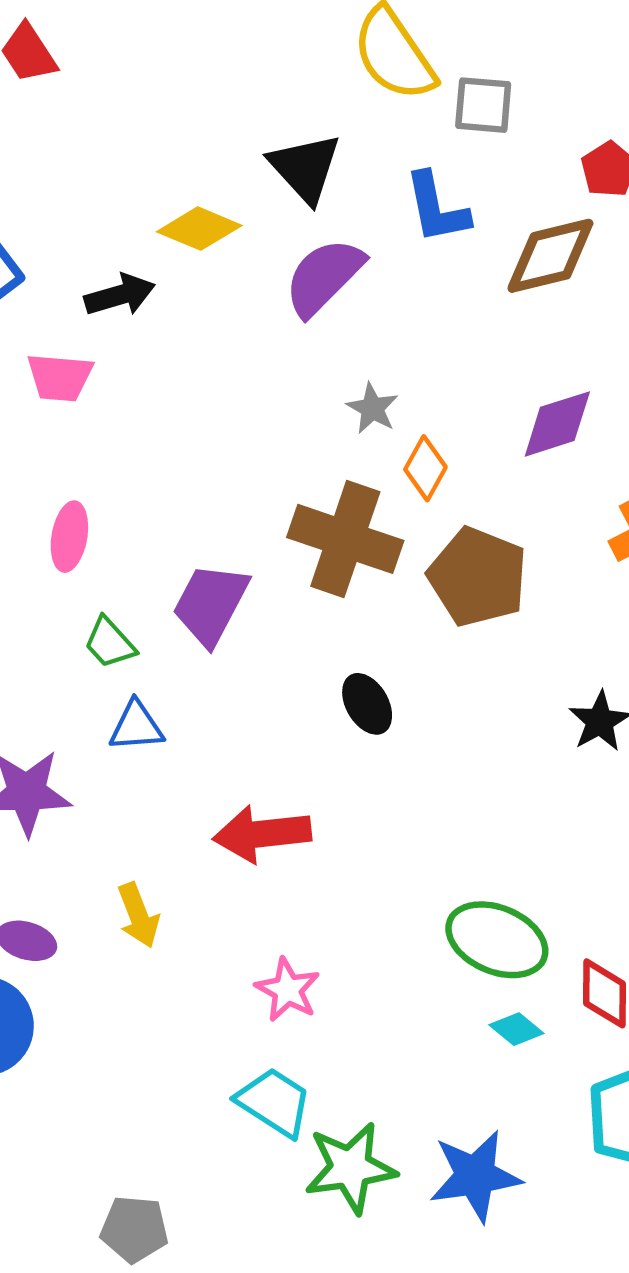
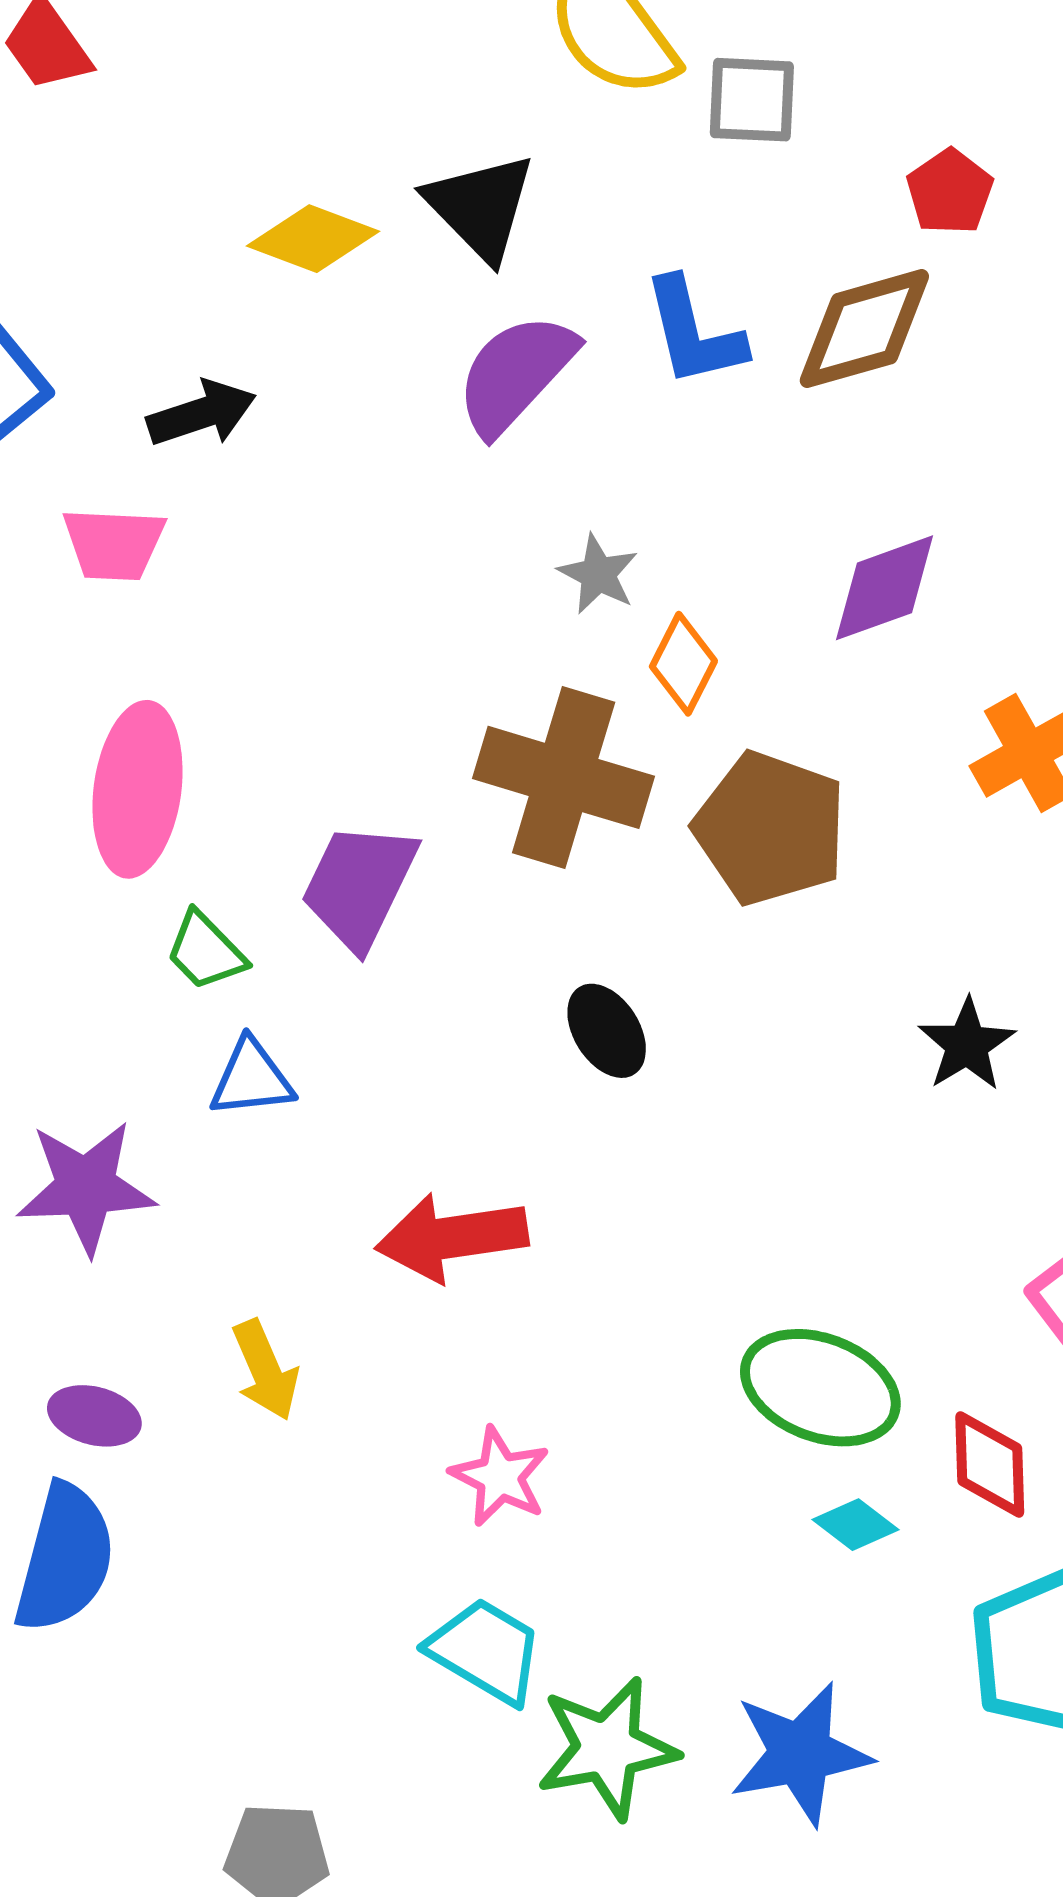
blue L-shape: (437, 208) -> (694, 332), moved
yellow diamond: (199, 229) -> (313, 239), moved
pink ellipse: (69, 537) -> (137, 789), size x1.6

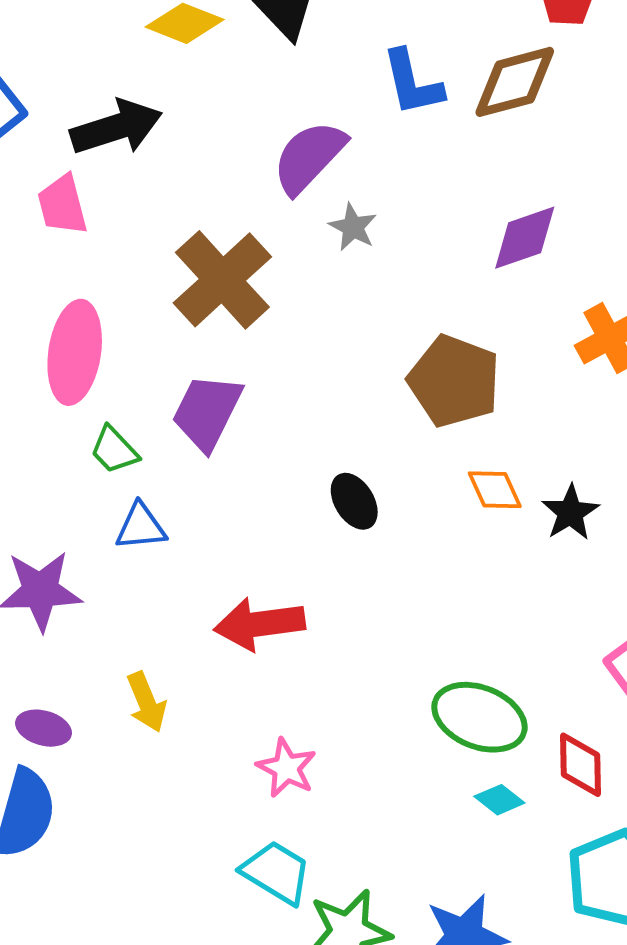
purple semicircle: (516, 374) -> (309, 157), moved
black arrow: (202, 413) -> (116, 127), size x1.4
pink trapezoid: (114, 544) -> (62, 205), turned 72
orange diamond: (683, 664) -> (495, 490), moved, turned -52
brown cross: (564, 777) -> (222, 280), moved, turned 30

